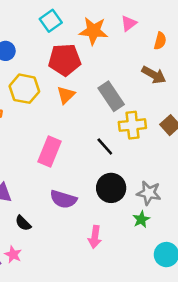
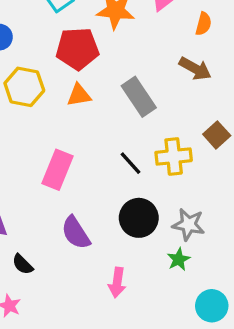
orange triangle: (66, 95) -> (79, 95), turned 36
yellow cross: (132, 125) -> (174, 156), moved
purple semicircle: (63, 199) -> (76, 233), turned 40

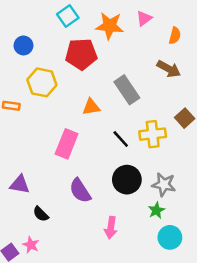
orange triangle: (79, 95) -> (91, 107), moved
cyan circle: (212, 306) -> (170, 237), moved

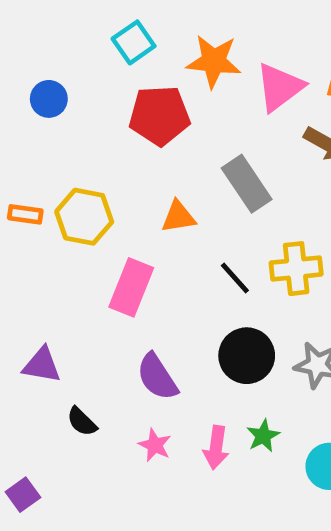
pink triangle: (144, 18) -> (280, 87), moved, size x1.6
yellow hexagon: (42, 82) -> (84, 217), moved
green star: (156, 210) -> (263, 436), moved
pink star: (31, 245) -> (155, 445), moved

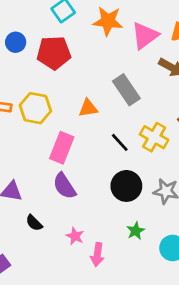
red pentagon: (160, 115) -> (54, 53), moved
yellow cross: (296, 269) -> (154, 137), turned 36
purple semicircle: (157, 377) -> (64, 186), moved
pink arrow: (216, 448) -> (97, 255), moved

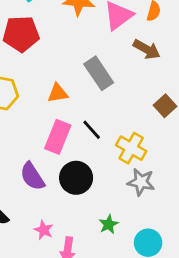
yellow cross: (154, 137) -> (131, 148), moved
pink rectangle: (62, 148) -> (58, 137), moved
black circle: (126, 186) -> (76, 178), moved

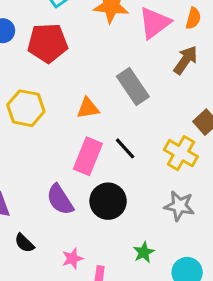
brown arrow: (147, 49) -> (186, 60), turned -84
yellow cross: (131, 148) -> (181, 153), moved
pink star: (44, 230) -> (72, 259), turned 30

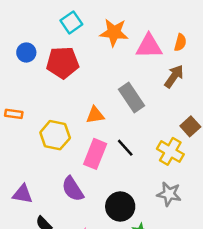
pink triangle: (155, 23) -> (149, 46), turned 36
yellow hexagon: (26, 108) -> (55, 135), moved
black circle: (108, 201) -> (120, 207), moved

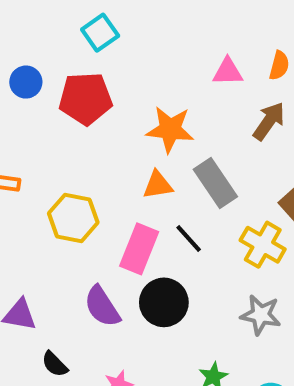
orange star: (114, 32) -> (170, 129), moved
pink triangle: (149, 46) -> (228, 72), size x0.7
gray rectangle: (131, 98) -> (215, 183), moved
orange triangle: (95, 115) -> (158, 185), moved
black circle: (120, 207) -> (164, 302), moved

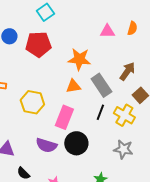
brown arrow: (269, 121) -> (127, 71), moved
black line: (189, 239) -> (100, 112), moved, turned 63
purple semicircle: (102, 307) -> (46, 145), turned -40

